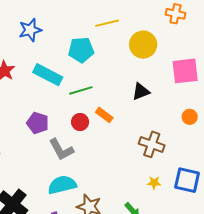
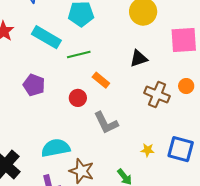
red circle: (80, 122) -> (78, 98), moved
brown cross: (152, 144) -> (157, 95), moved
gray L-shape: (61, 149) -> (106, 123), moved

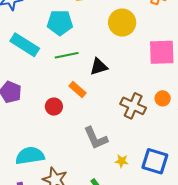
green line: (79, 55) -> (67, 55), moved
black triangle: (139, 58) -> (99, 67), moved
gray L-shape: (106, 123) -> (96, 138), moved

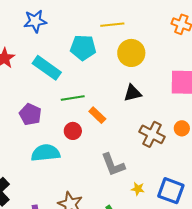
yellow circle: (122, 23) -> (131, 53), moved
green line: (67, 55) -> (73, 98), moved
black triangle: (99, 67) -> (133, 93), moved
cyan semicircle: (30, 156) -> (46, 153), moved

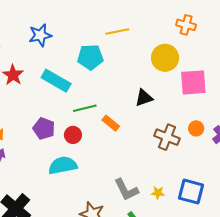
yellow circle: (131, 53) -> (165, 58), moved
red circle: (73, 131) -> (73, 135), moved
gray L-shape: (113, 165) -> (126, 190), moved

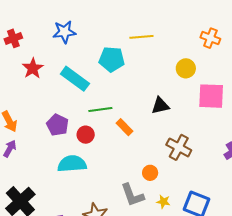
yellow circle: (165, 58) -> (186, 68), size x0.7
orange circle: (196, 128) -> (150, 173), moved

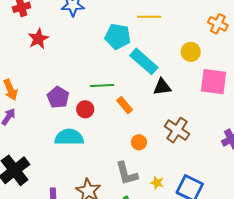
cyan rectangle: (75, 79) -> (144, 61), moved
orange circle: (150, 173) -> (139, 142), moved

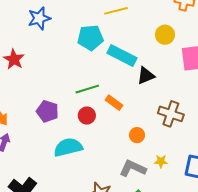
red circle: (85, 109) -> (87, 116), moved
gray L-shape: (127, 173) -> (133, 168), turned 144
yellow star: (157, 183) -> (161, 161), moved

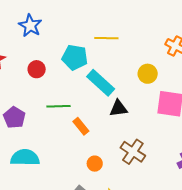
blue star: (39, 18) -> (30, 26), turned 30
red circle: (87, 116) -> (37, 69), moved

